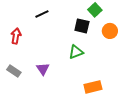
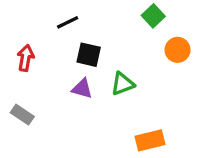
black square: (82, 26) -> (89, 55), moved
purple triangle: (43, 69) -> (82, 89), moved, turned -40

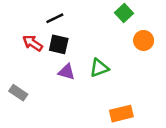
black square: (89, 55) -> (59, 44), moved
red arrow: (26, 58) -> (33, 43), moved, turned -66

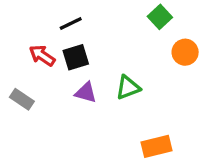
black square: (59, 44) -> (76, 57), turned -30
gray rectangle: (18, 93) -> (22, 99), moved

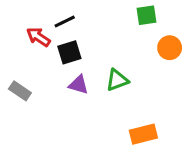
green square: (160, 17) -> (146, 15), turned 35
red arrow: (42, 56) -> (38, 37), moved

